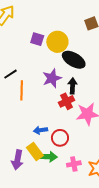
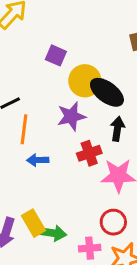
yellow circle: (57, 42) -> (85, 81), moved
black arrow: (72, 86) -> (117, 129), moved
blue arrow: (40, 130) -> (38, 160), moved
red circle: (60, 138) -> (113, 222), moved

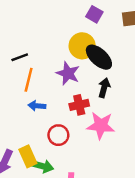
purple square: (56, 55) -> (94, 14), moved
purple star: (71, 116) -> (68, 73), turned 30
red circle: (113, 222) -> (58, 135), moved

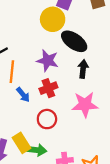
yellow circle: (82, 46) -> (53, 19), moved
red cross: (79, 105) -> (48, 88), moved
blue arrow: (37, 106) -> (23, 95), turned -126

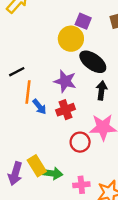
blue arrow: (23, 95) -> (39, 107), moved
red circle: (47, 119) -> (80, 142), moved

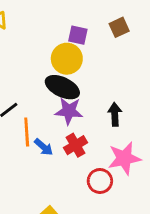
black ellipse: (93, 62) -> (62, 87), moved

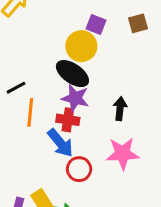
red cross: (76, 145) -> (68, 120), moved, turned 30
blue arrow: (44, 147) -> (60, 143), moved, size x1.5
red circle: (100, 181) -> (79, 169), moved

